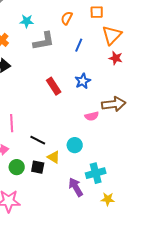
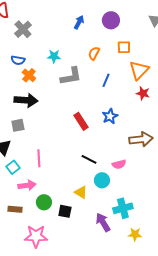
pink semicircle: (92, 116) -> (119, 164), moved
black line: (38, 140) -> (89, 159), moved
black square: (38, 167) -> (65, 211), moved

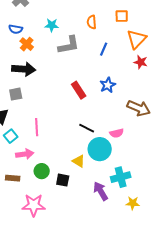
orange semicircle: (94, 53) -> (92, 22), turned -32
brown arrow: (141, 139) -> (139, 108), turned 30
cyan circle: (102, 180) -> (100, 149), size x1.5

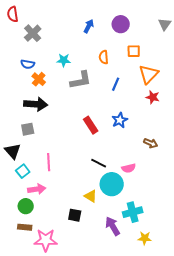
brown arrow: (139, 108) -> (151, 143), size x0.6
green circle: (42, 171) -> (26, 206), moved
brown rectangle: (13, 178) -> (25, 227), moved

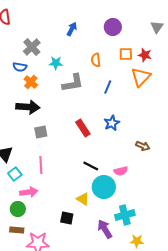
blue arrow: (89, 26) -> (72, 29), moved
gray cross: (33, 33) -> (32, 47), moved
red star: (153, 97) -> (145, 55), moved
gray square: (28, 129) -> (41, 132), moved

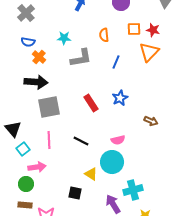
gray cross: (32, 47) -> (26, 13), moved
gray square: (41, 132) -> (49, 107), size x1.6
black line: (91, 166) -> (81, 141), moved
pink semicircle: (121, 171) -> (118, 140), moved

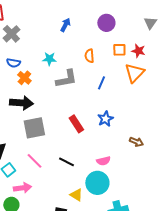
pink line: (49, 140) -> (34, 161), turned -42

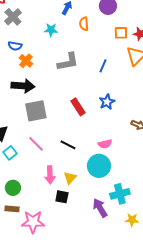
orange semicircle: (89, 56) -> (84, 24), moved
cyan star: (49, 59) -> (51, 30), moved
pink arrow: (22, 188) -> (50, 175), moved, turned 96
yellow triangle: (76, 195) -> (70, 178), moved, turned 40

